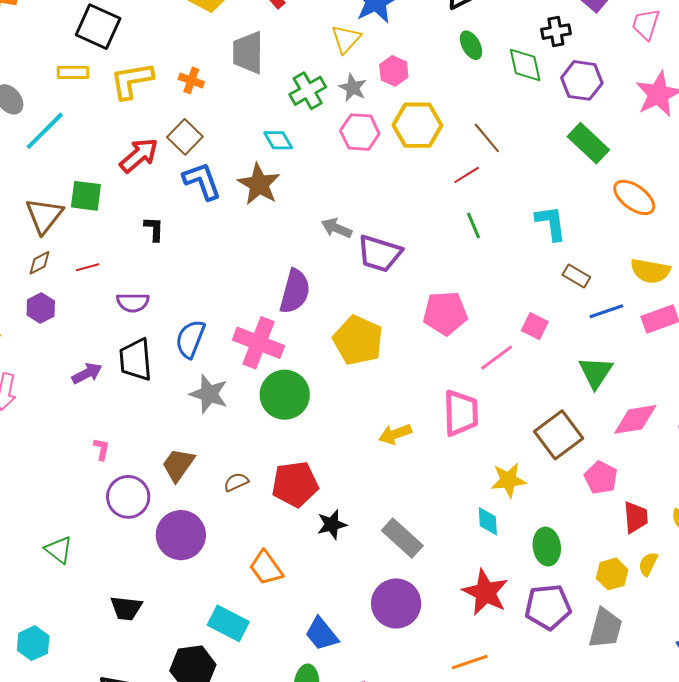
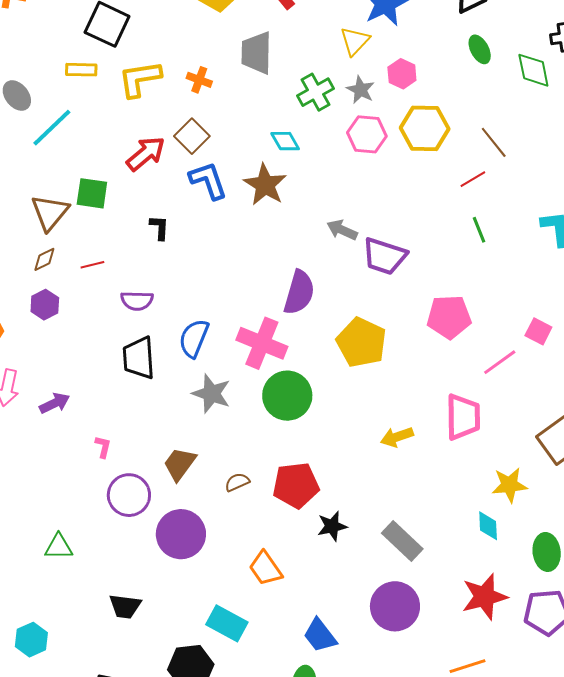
purple arrow: (87, 373) -> (55, 403), moved
green triangle: (59, 550) -> (59, 547), turned -40
red star: (485, 592) -> (484, 597), turned 30

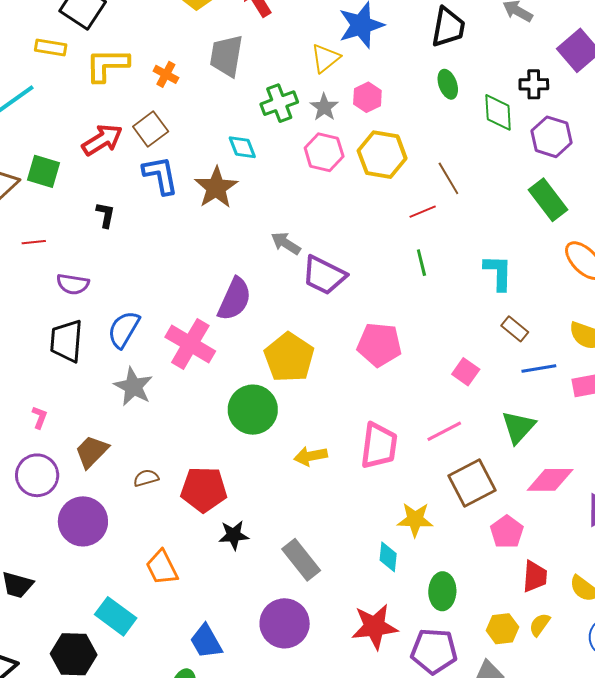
pink line: (500, 362) -> (444, 431), moved
green circle: (287, 396) -> (253, 410), moved
pink L-shape: (103, 447) -> (39, 417), moved

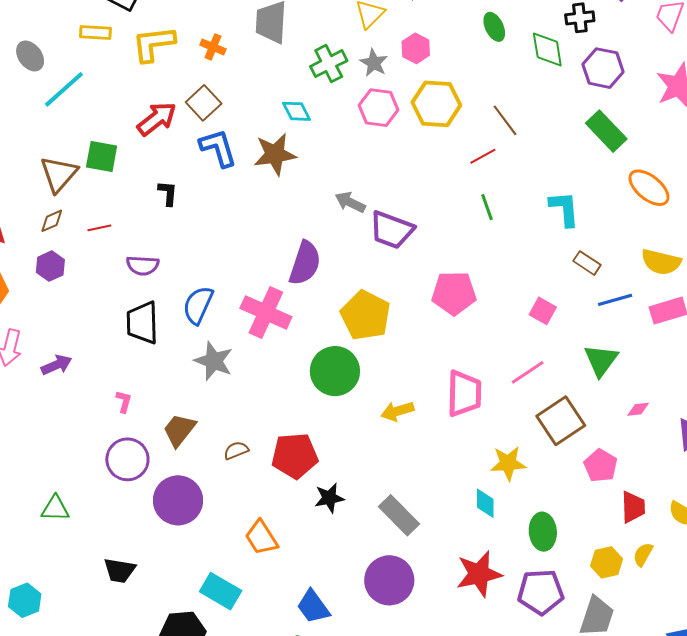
brown star: (216, 188) -> (275, 154), turned 30
pink diamond: (550, 480) -> (638, 409), size x0.5

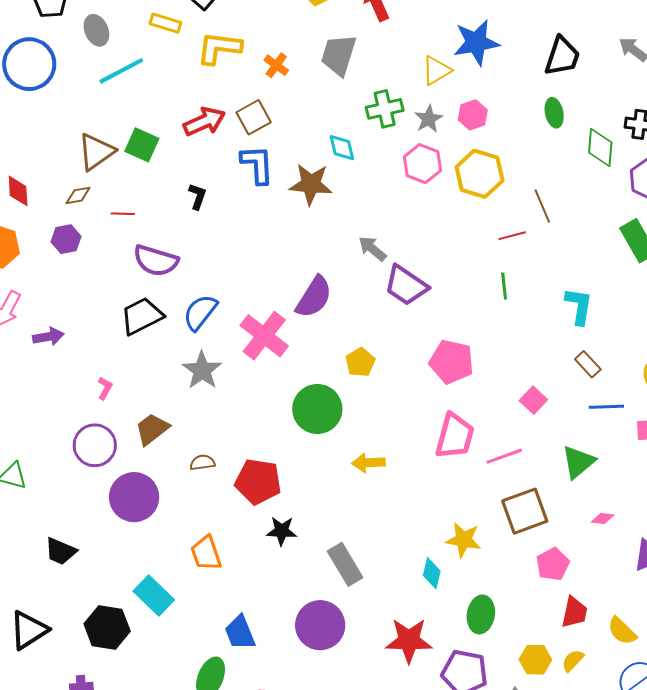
purple semicircle: (143, 265) -> (156, 261), size x1.4
yellow pentagon: (365, 315) -> (360, 362), size x0.6
black trapezoid: (142, 323) -> (142, 316), turned 51
pink trapezoid: (464, 394) -> (455, 436), moved

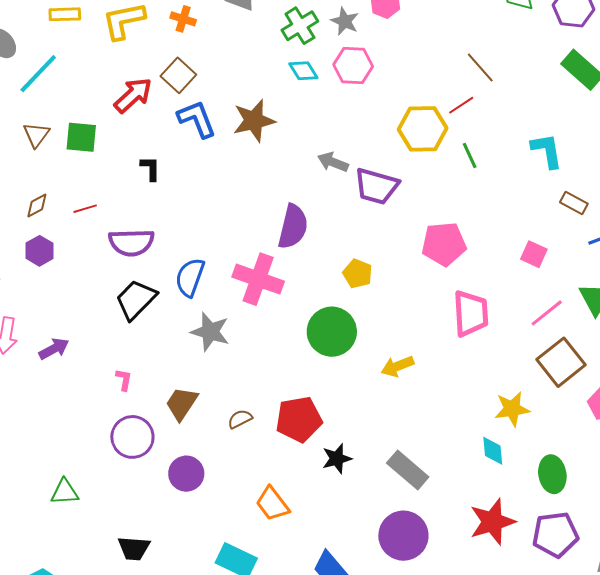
cyan diamond: (342, 148) -> (303, 71), moved
brown triangle: (96, 152) -> (36, 135), moved, size x0.7
yellow hexagon: (480, 174) -> (423, 129), moved
pink line: (504, 456) -> (547, 313), moved
purple circle: (134, 497) -> (186, 474), size x0.7

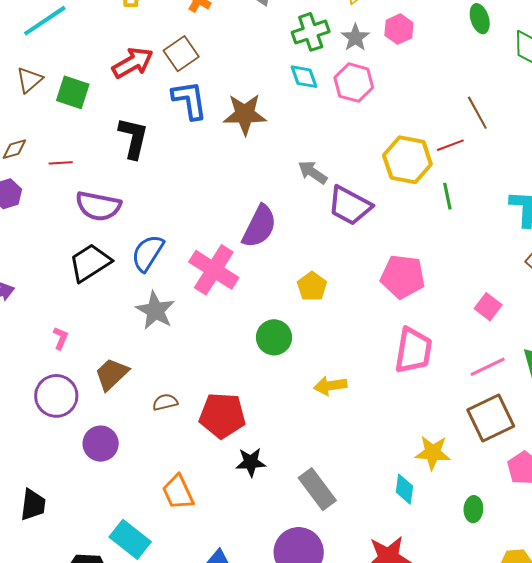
black L-shape: (150, 168) -> (133, 138), size x1.6
green circle: (332, 332) -> (274, 337), size x0.7
green ellipse: (552, 474) -> (473, 509), moved, size x0.7
black trapezoid: (134, 548) -> (33, 505), turned -100

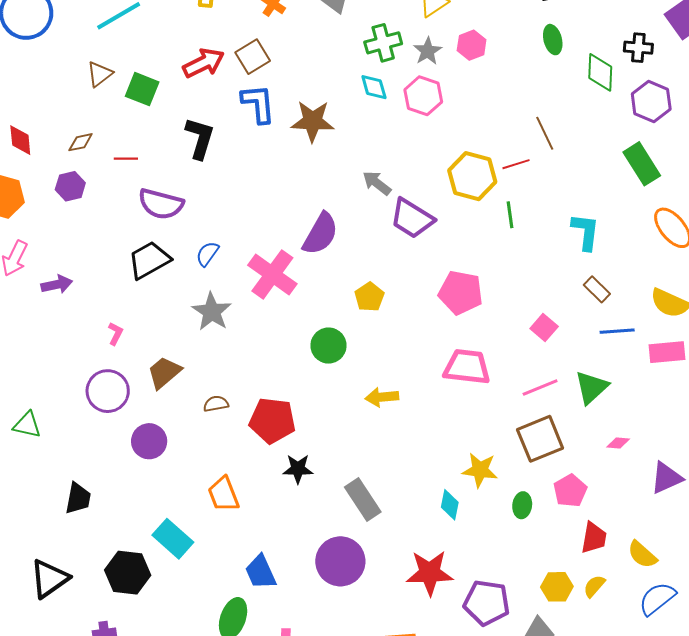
blue semicircle: (148, 253) -> (207, 254), size x0.7
pink trapezoid: (413, 350) -> (467, 367), turned -96
green ellipse: (473, 509) -> (522, 505), moved

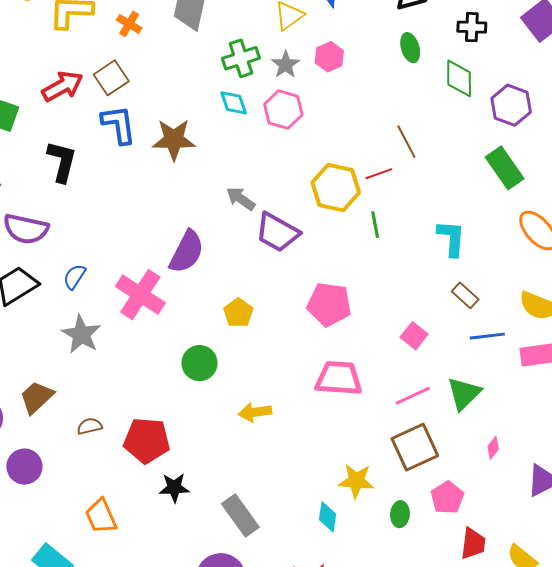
black cross: (638, 48) -> (472, 27), moved
pink diamond: (618, 443) -> (493, 448), turned -55

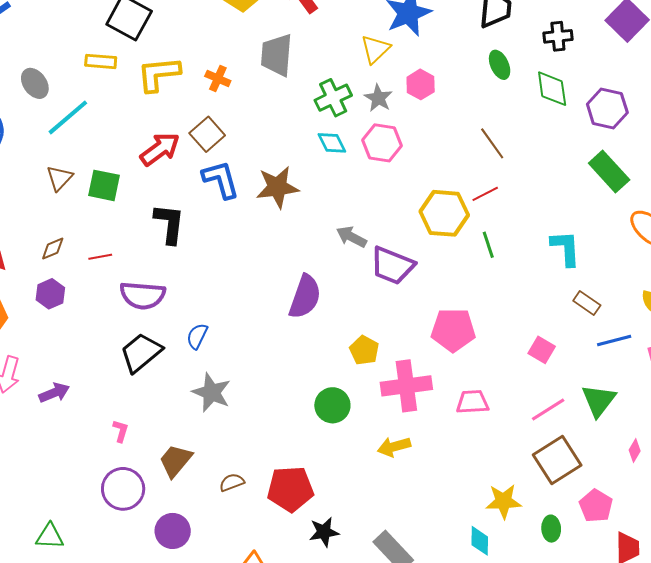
brown line: (406, 142) -> (492, 143), moved
pink cross: (140, 295) -> (406, 386), moved, turned -33
pink trapezoid: (339, 378) -> (473, 402), size x0.7

